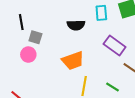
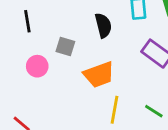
black semicircle: (76, 25) -> (103, 25), turned -102
gray square: (35, 37) -> (65, 47), moved

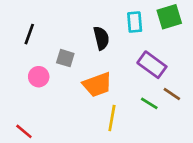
black line: (27, 21) -> (29, 34), turned 30
green line: (154, 111) -> (149, 103), moved

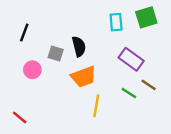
black semicircle: (101, 38) -> (79, 46), moved

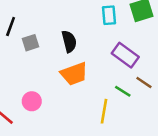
gray square: (56, 53) -> (31, 43), moved, turned -35
pink circle: (32, 70) -> (32, 101), moved
yellow line: (96, 106) -> (104, 111), moved

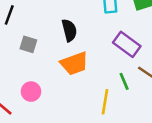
gray square: (31, 43) -> (28, 44), moved, turned 35
green line: (123, 91) -> (124, 81), turned 35

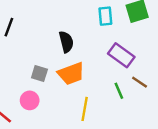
gray square: (28, 44) -> (39, 74), moved
yellow line: (105, 102) -> (85, 109), moved

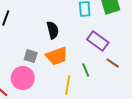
green line: (119, 91) -> (86, 70), moved
pink circle: (30, 100) -> (23, 78), size x1.5

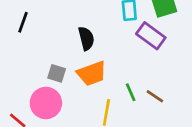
purple rectangle: (98, 41) -> (151, 36), moved
brown line: (113, 63) -> (155, 96), moved

